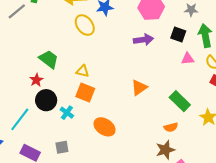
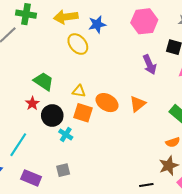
purple arrow: (143, 40) -> (150, 65), moved, turned 78
black circle: (46, 100) -> (52, 115), moved
orange ellipse: (105, 127) -> (107, 103), moved

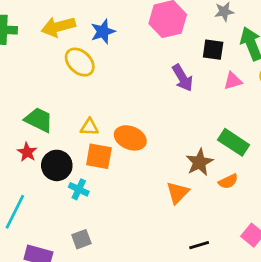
orange triangle: (138, 104) -> (178, 193), moved
brown star: (169, 166) -> (199, 162), moved

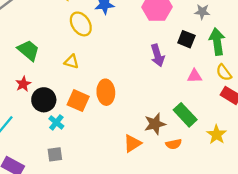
pink triangle: (233, 81) -> (195, 76), moved
green trapezoid: (39, 120) -> (28, 50), moved
yellow triangle: (89, 127) -> (72, 62), moved
orange ellipse: (130, 138) -> (106, 92), turned 50
gray square: (81, 239) -> (55, 154), moved

